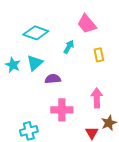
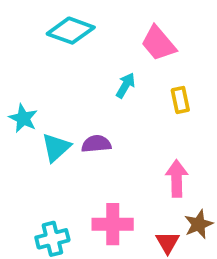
cyan diamond: (36, 33) -> (71, 31), moved
cyan triangle: (35, 63) -> (56, 147), moved
pink cross: (62, 110) -> (113, 224), moved

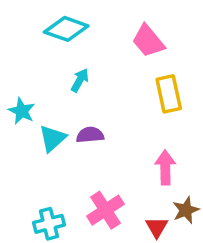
cyan arrow: (126, 85) -> (80, 80), moved
yellow rectangle: (180, 100) -> (169, 94), size x1.5
pink cross: (113, 224) -> (105, 210), turned -33

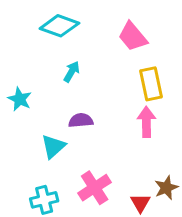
cyan triangle: (52, 138) -> (53, 146), moved
pink arrow: (165, 167) -> (146, 122), moved

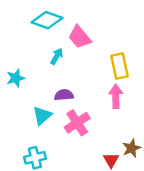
pink trapezoid: (133, 37) -> (80, 37), moved
cyan star: (20, 99) -> (16, 78), turned 30
pink cross: (95, 188) -> (77, 123), moved

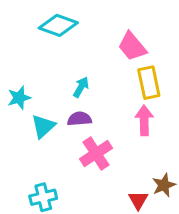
pink trapezoid: (80, 37) -> (132, 46), moved
cyan arrow: (57, 56) -> (81, 87), moved
cyan triangle: (42, 116) -> (43, 126), moved

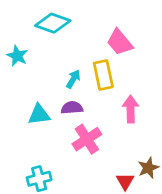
yellow rectangle: (149, 83) -> (103, 75), moved
cyan star: (19, 98) -> (17, 56), moved, turned -30
cyan triangle: (43, 126) -> (39, 115), turned 35

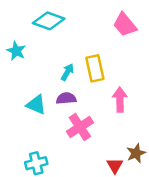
pink trapezoid: (120, 42) -> (125, 25), moved
cyan triangle: (39, 115) -> (36, 105), turned 30

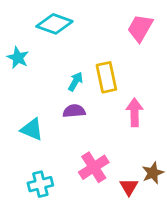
pink trapezoid: (125, 25) -> (140, 28), turned 70
cyan triangle: (36, 105) -> (32, 129), moved
pink cross: (80, 127) -> (94, 167), moved

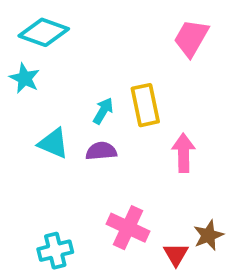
cyan diamond: (54, 24) -> (44, 32), moved
cyan triangle: (32, 129) -> (53, 143), moved
pink cross: (94, 167) -> (128, 228), turned -32

